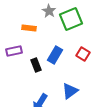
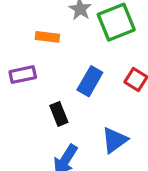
black rectangle: (36, 65) -> (59, 114), moved

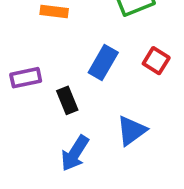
purple rectangle: (23, 75) -> (26, 78), moved

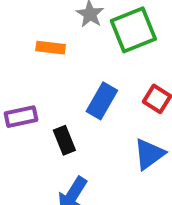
blue triangle: (132, 131) -> (149, 154), moved

